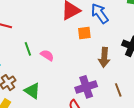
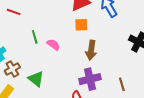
orange square: (84, 33) -> (81, 25), moved
brown arrow: (104, 57) -> (91, 50), moved

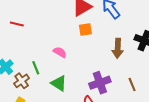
green line: (35, 37) -> (36, 68), moved
brown arrow: (91, 50) -> (118, 48), moved
green triangle: (36, 79) -> (59, 83), moved

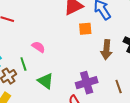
orange square: (85, 29) -> (85, 29), moved
pink semicircle: (60, 52) -> (38, 47), moved

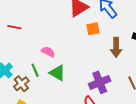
green triangle: (46, 81) -> (57, 73), moved

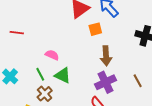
brown arrow: (116, 47) -> (106, 56), moved
brown cross: (21, 84) -> (45, 94), moved

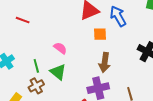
pink semicircle: (52, 55) -> (60, 48), moved

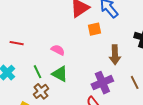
red line: (23, 20) -> (17, 43), moved
brown arrow: (105, 62) -> (115, 55), moved

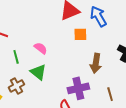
green line: (37, 72) -> (16, 57), moved

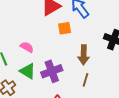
purple cross: (78, 88) -> (52, 71), moved
brown line: (110, 94) -> (85, 80), moved, turned 40

